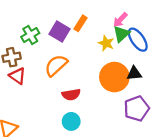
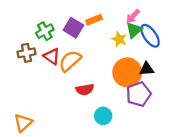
orange rectangle: (81, 23) -> (94, 20), turned 35
red triangle: (17, 76) -> (52, 56), moved
purple pentagon: (137, 109) -> (139, 94), moved
cyan circle: (71, 121) -> (103, 116), moved

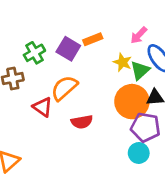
green triangle: (134, 30) -> (140, 70), moved
red triangle: (52, 56) -> (43, 107), moved
purple pentagon: (139, 94) -> (145, 127), turned 30
cyan circle: (103, 116) -> (139, 153), moved

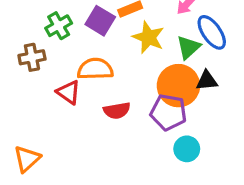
yellow star: (122, 62) -> (148, 37), moved, size x1.4
orange semicircle: (64, 88) -> (95, 69), turned 40
purple pentagon: (145, 127) -> (168, 112), moved

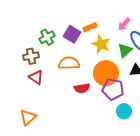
orange circle: (178, 86) -> (106, 73), moved
red triangle: (69, 92) -> (36, 77), moved

